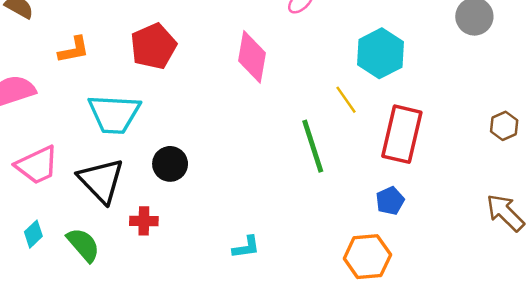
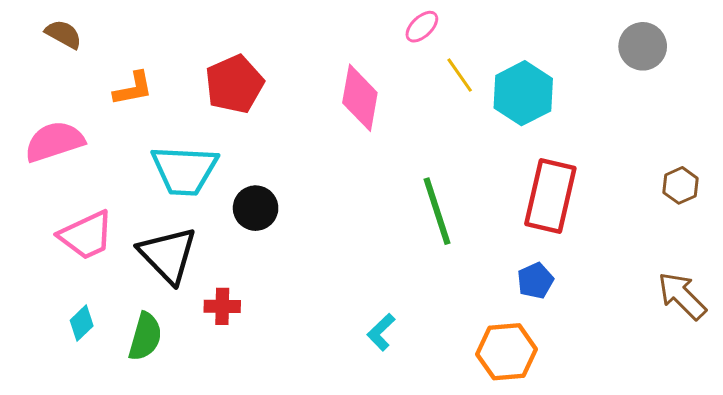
yellow line: (346, 100) -> (460, 75), moved
black circle: (170, 164) -> (256, 208), moved
green semicircle: (83, 245) -> (145, 337), turned 57
cyan L-shape: (246, 247) -> (381, 332), moved, turned 144

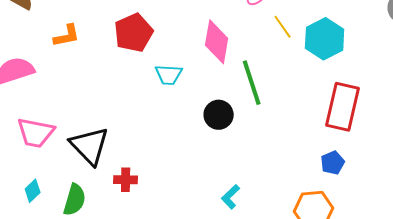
cyan trapezoid: (184, 170) -> (169, 75), moved, size x0.6
black circle: (256, 208) -> (219, 115), moved
green line: (437, 211) -> (252, 83), moved
pink trapezoid: (86, 235) -> (36, 133), turned 36

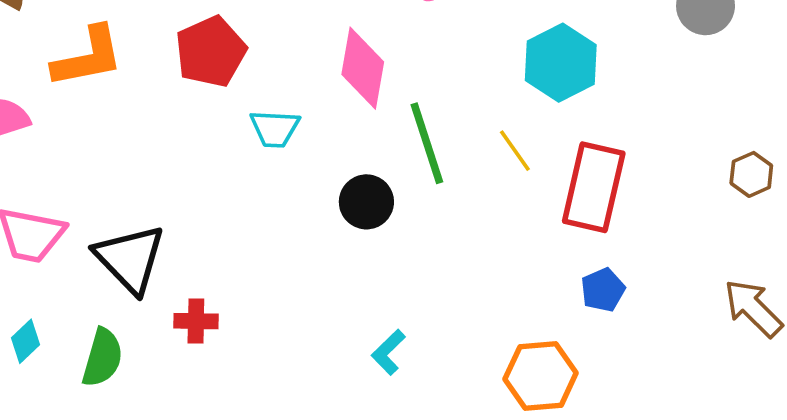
yellow line: (283, 27) -> (515, 151), moved
orange L-shape: (67, 36) -> (88, 57), size x1.5
blue pentagon: (333, 163) -> (603, 290), moved

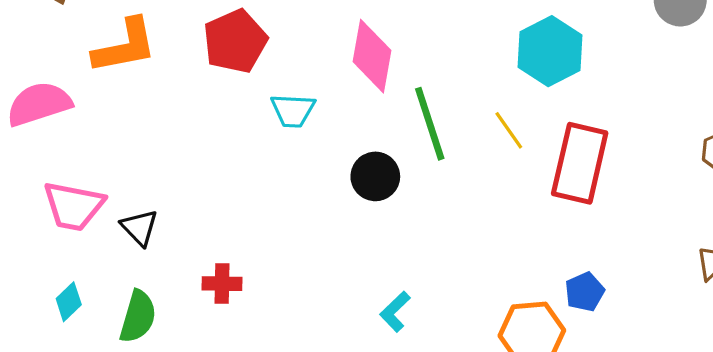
black triangle: (130, 259) -> (140, 228), moved, size x0.6
blue pentagon: (603, 290) -> (585, 292), moved

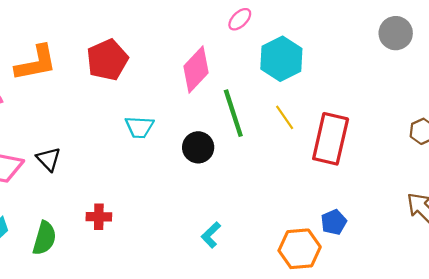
cyan hexagon: (550, 51) -> (281, 59), moved
pink diamond: (372, 56) -> (196, 69), turned 33
cyan trapezoid: (293, 110) -> (139, 127), moved
black triangle: (140, 228) -> (49, 159), moved

